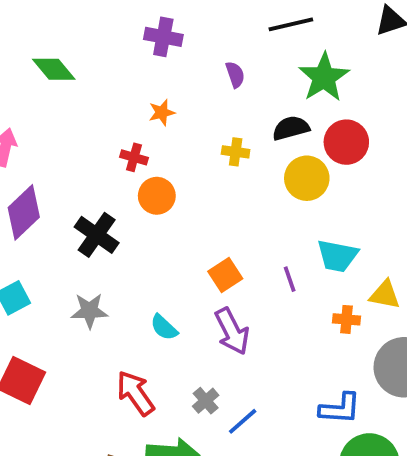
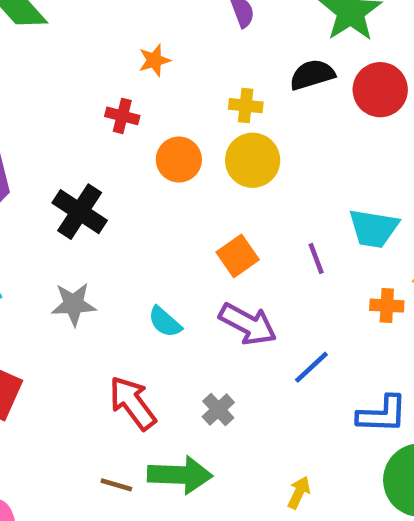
yellow circle: (307, 178) -> (253, 160), moved
orange circle: (157, 196) -> (179, 160), moved
purple arrow: (232, 331) -> (248, 324), turned -33
blue line: (243, 421) -> (311, 367), moved

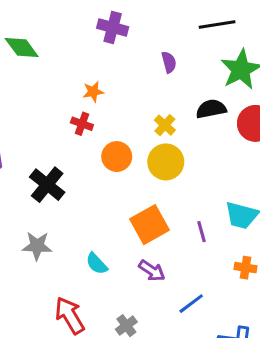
orange star: (154, 60) -> (93, 92), moved
yellow cross: (246, 106) -> (165, 125), turned 30
orange square: (238, 256) -> (149, 225), size x1.4
purple arrow: (248, 324) -> (152, 271), size x0.7

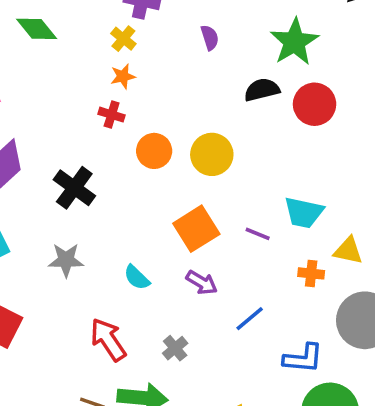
yellow cross: (165, 125) -> (123, 39), moved
purple line: (202, 232) -> (258, 234), turned -50

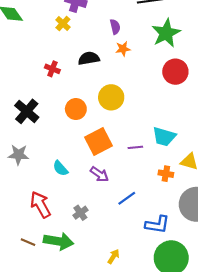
orange star: (123, 76) -> (123, 49), moved
black semicircle: (262, 90) -> (89, 58), moved
orange circle: (154, 151) -> (76, 109), moved
purple line: (258, 234) -> (135, 147), turned -32

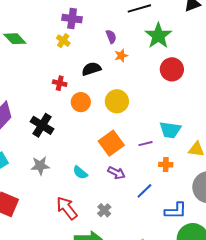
orange circle: (76, 109) -> (81, 102), moved
orange cross: (166, 174) -> (166, 165), moved

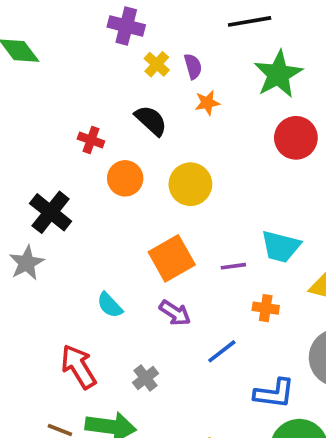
yellow cross: (63, 41) -> (157, 64), moved
black semicircle: (91, 69) -> (151, 120), turned 54
gray star: (40, 166) -> (27, 263), moved, turned -30

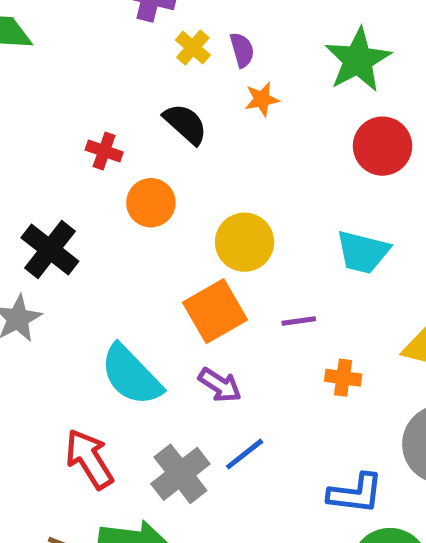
yellow circle: (190, 184) -> (245, 242), moved
cyan trapezoid: (281, 247) -> (363, 252), moved
cyan semicircle: (110, 305) -> (131, 375), size x1.8
blue line: (222, 351) -> (245, 454), moved
gray cross: (146, 378) -> (180, 474), size x1.6

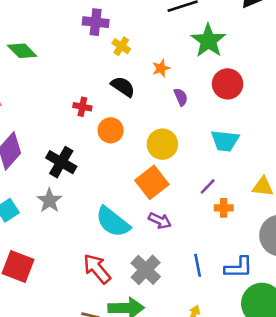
purple semicircle: (242, 50) -> (181, 97), moved
purple line: (299, 321) -> (208, 186), moved, turned -30
blue line: (245, 454) -> (198, 265), moved, turned -55

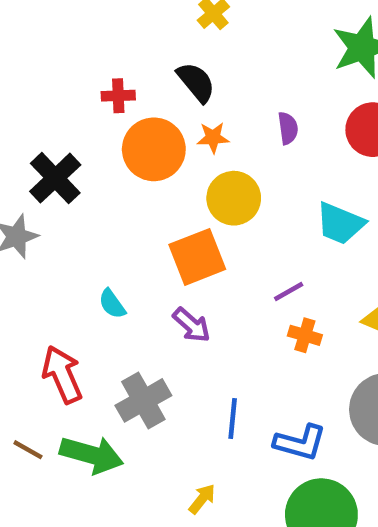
orange star: (161, 68) -> (213, 138), moved
red cross: (82, 107) -> (118, 96), turned -30
orange circle: (111, 130) -> (154, 149), size x1.4
cyan semicircle: (113, 222) -> (112, 304), size x0.5

